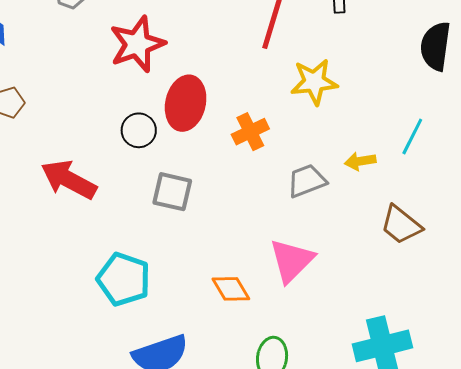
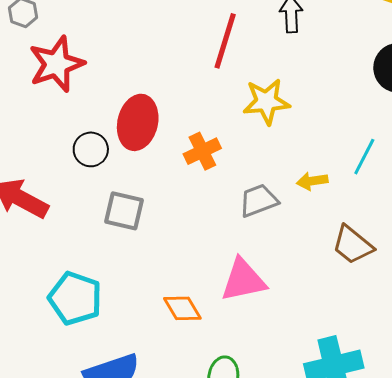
red star: (137, 44) -> (57, 64), moved
pink triangle: (292, 261) -> (243, 280), turned 33

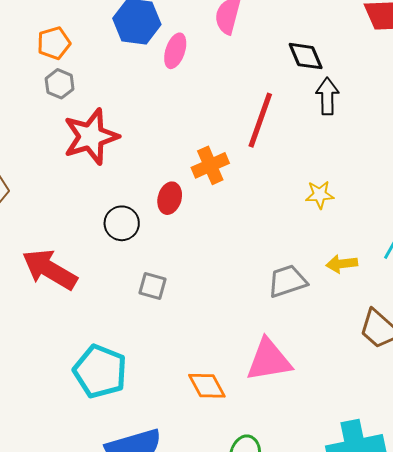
yellow star: (266, 102) -> (320, 195), moved, size x0.6
red ellipse: (138, 122) -> (170, 198), size x0.6
orange cross: (202, 151) -> (210, 165), moved
gray square: (124, 211) -> (152, 286), size x0.7

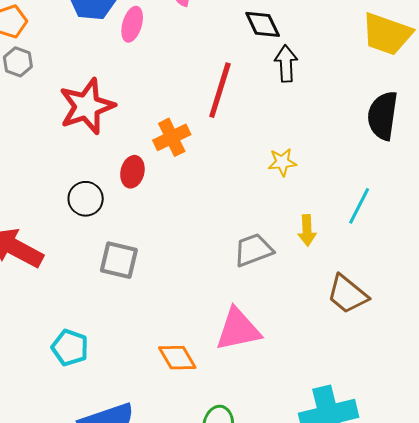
red star: (91, 137) -> (87, 106), moved
yellow arrow: (342, 264) -> (307, 230), turned -84
gray square: (152, 286) -> (119, 260), size x1.4
cyan pentagon: (100, 371) -> (70, 348), size x0.7

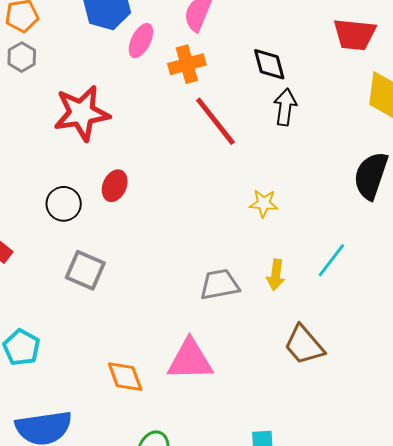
red line: (220, 90) -> (215, 121), turned -66
orange cross: (172, 137) -> (187, 64), moved

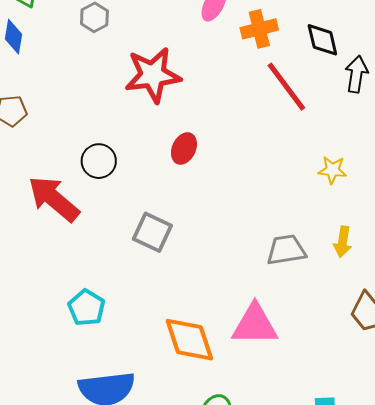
black diamond: (269, 64) -> (322, 40), moved
black circle: (64, 204) -> (99, 161), moved
orange diamond: (125, 377) -> (189, 340), size x1.4

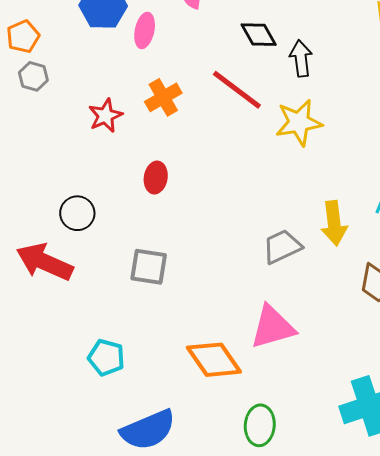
orange cross: (259, 29) -> (163, 97), moved
red star: (153, 75) -> (105, 116), size x0.6
yellow star: (332, 170) -> (299, 122), moved, size x1.6
yellow arrow: (343, 242) -> (334, 223), size x1.4

